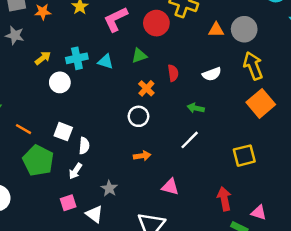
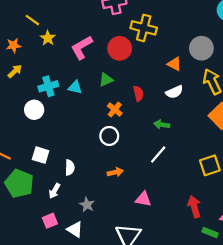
orange triangle: (216, 30) -> (174, 64), moved, turned 32
yellow arrow: (43, 58) -> (15, 71), moved
white semicircle: (84, 146) -> (70, 167), moved

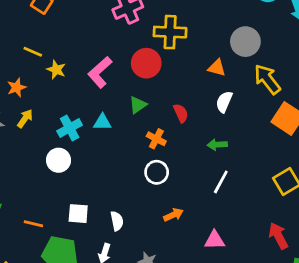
white semicircle: (174, 92) -> (224, 102), turned 150

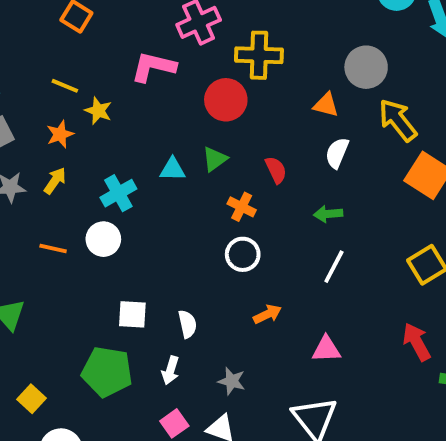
pink L-shape: (100, 72) -> (153, 67), moved, turned 56
orange star: (17, 87) -> (60, 134), moved
cyan triangle: (102, 122) -> (173, 169), moved
orange line: (33, 224) -> (53, 249), moved

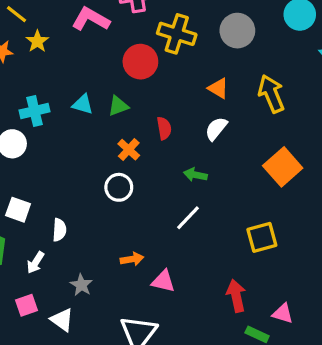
gray circle: (366, 67) -> (237, 31), moved
yellow arrow: (398, 120) -> (271, 94), moved
orange arrow: (267, 314) -> (132, 259), moved

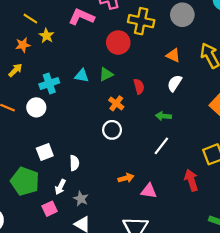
white square: (18, 210) -> (45, 152), turned -35
gray star: (81, 285) -> (81, 199), moved
red arrow: (236, 296) -> (191, 180), moved
pink square: (27, 305) -> (50, 209), moved

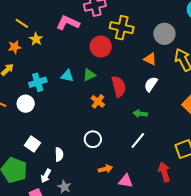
gray circle: (182, 15) -> (164, 34), moved
red semicircle: (139, 86) -> (119, 86), size x1.5
white circle: (112, 130) -> (93, 139), moved
white square: (45, 152) -> (33, 144), turned -35

